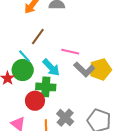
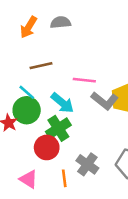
brown line: (38, 37) -> (41, 66), turned 48
green cross: (46, 87) -> (58, 128), turned -30

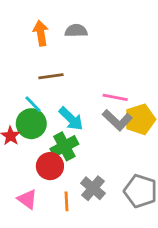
orange arrow: (29, 27) -> (41, 33), turned 135
pink line: (84, 80) -> (115, 97), moved

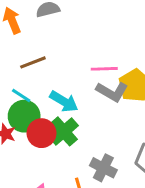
red circle: (50, 166) -> (42, 133), moved

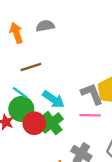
pink line: (104, 69) -> (90, 115), moved
gray L-shape: (112, 92) -> (92, 94), turned -145

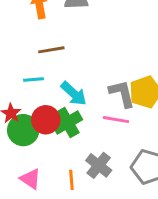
cyan line: (20, 93) -> (33, 80), turned -49
green circle: (21, 109) -> (23, 130), moved

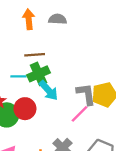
pink line: (116, 120) -> (80, 114), turned -60
green cross: (68, 123) -> (39, 74), moved

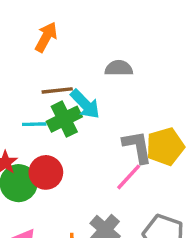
orange arrow: (29, 19) -> (46, 37), turned 36
gray semicircle: (58, 19) -> (119, 68), moved
cyan arrow: (49, 90) -> (85, 104), moved

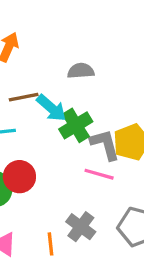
green cross: (64, 119) -> (76, 125), moved
pink line: (129, 177) -> (99, 174), turned 68

